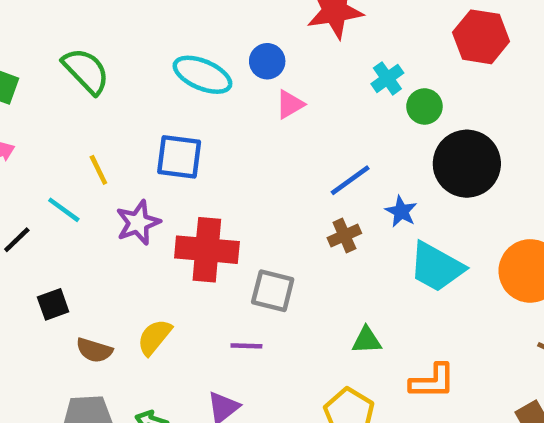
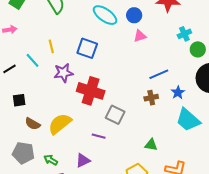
yellow semicircle: (154, 337) -> (60, 124), size x1.4

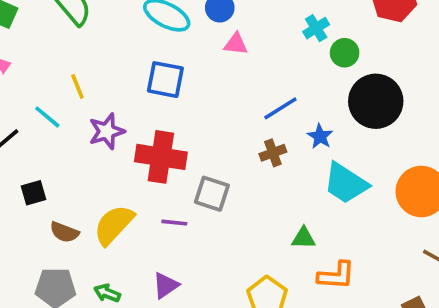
pink triangle: (140, 36) -> (236, 44), turned 32
blue square: (87, 48) -> (165, 80), moved
purple line: (99, 136) -> (174, 223), moved
green triangle: (151, 145) -> (304, 238), moved

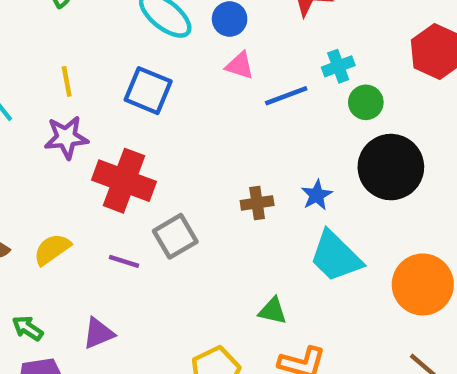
yellow line: (77, 86) -> (67, 81), moved
blue line: (280, 108) -> (286, 96), moved
gray square: (212, 194) -> (175, 236), turned 30
yellow semicircle: (114, 225) -> (52, 249), size x0.7

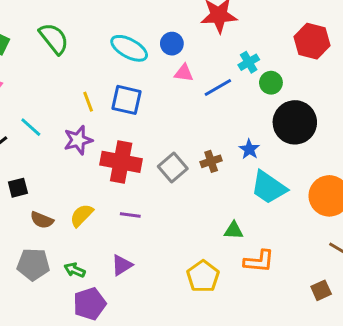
yellow line: (67, 81) -> (88, 102), moved
gray square: (175, 236) -> (173, 167), moved

